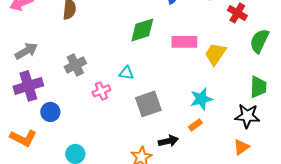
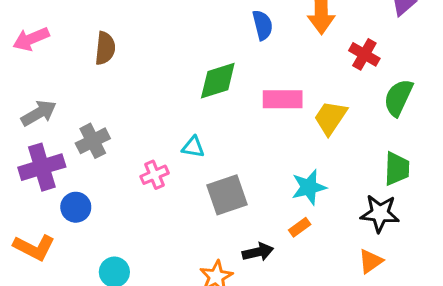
gray cross: (75, 65) -> (93, 141), moved

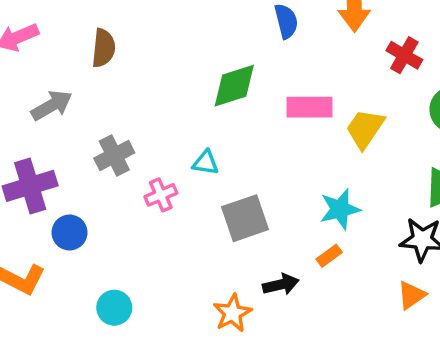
gray arrow: (39, 113) -> (52, 105), moved
gray cross: (93, 141) -> (114, 155), moved

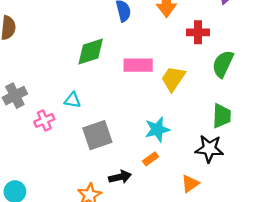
red cross: (404, 55) -> (198, 32), turned -30
orange triangle: (412, 295) -> (190, 184), moved

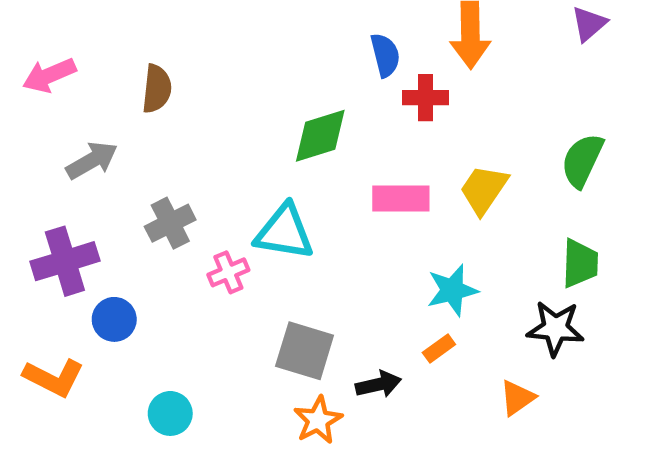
red cross: (198, 32) -> (426, 98), moved
pink rectangle: (138, 65) -> (401, 198), moved
cyan triangle: (73, 100) -> (284, 232), size x1.8
gray square: (97, 135) -> (305, 351), moved, turned 36

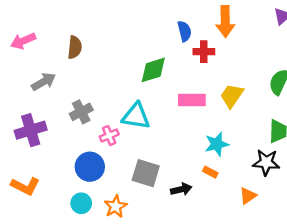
blue circle: (114, 319) -> (90, 167), moved, size x1.4
orange rectangle: (439, 349) -> (210, 172), turned 64
orange star: (318, 420) -> (116, 206), moved

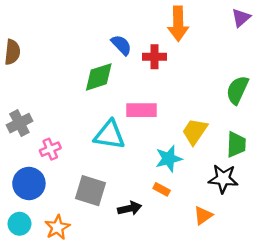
blue semicircle: (184, 31) -> (121, 45), moved, turned -30
yellow trapezoid: (232, 96) -> (195, 131), moved
cyan triangle: (136, 116) -> (109, 135), moved

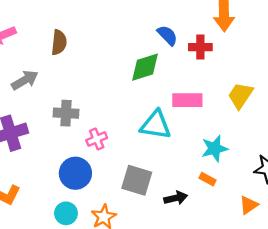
gray cross: (19, 123) -> (66, 113), turned 30
yellow trapezoid: (195, 131) -> (240, 95), moved

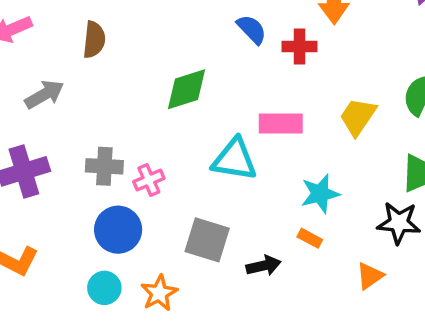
green diamond: (145, 67) -> (187, 89), moved
gray cross: (66, 113) -> (104, 166), moved

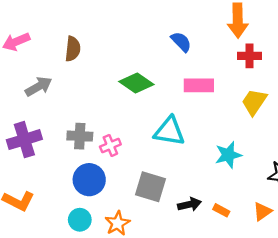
red cross: (300, 46) -> (250, 56), moved
green diamond: (187, 89) -> (136, 83), turned 52
pink rectangle: (281, 124) -> (199, 85), moved
orange rectangle: (310, 238) -> (221, 210), moved

